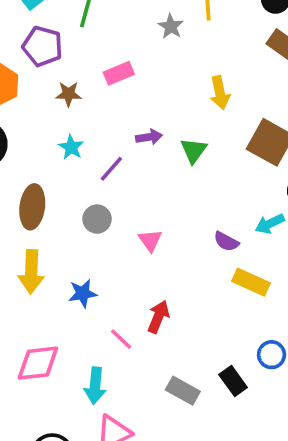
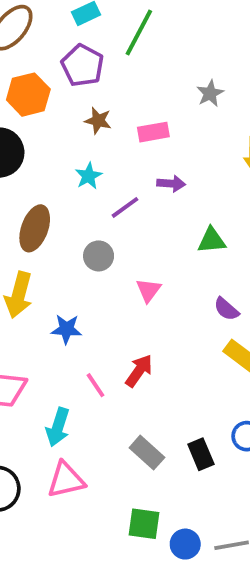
gray star: (171, 26) -> (210, 93), moved
pink rectangle: (119, 73) -> (153, 132), moved
green triangle: (194, 150) -> (212, 240), moved, turned 36

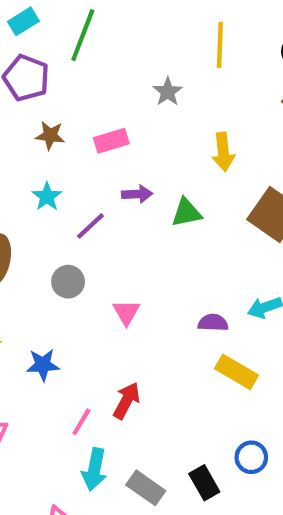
green triangle: (212, 240) -> (186, 213), moved
purple semicircle: (226, 309) -> (213, 323), turned 148
pink line: (96, 385) -> (81, 422), turned 72
cyan arrow: (58, 427) -> (94, 469), moved

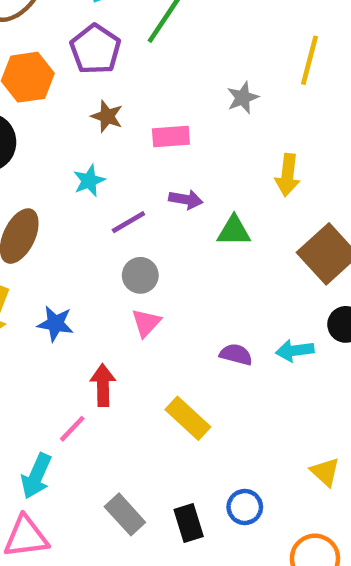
gray circle: (68, 282) -> (140, 275), moved
blue star: (43, 365) -> (55, 324), moved
yellow rectangle: (236, 372) -> (188, 418), moved
red arrow: (127, 401) -> (103, 385), moved, turned -42
cyan arrow: (94, 469) -> (36, 476), moved

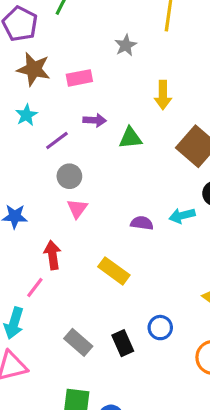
brown star: (107, 116) -> (34, 69), size x1.5

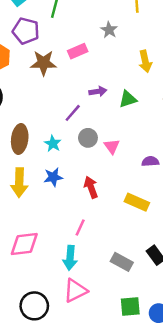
pink rectangle: (79, 78) -> (78, 51), moved
cyan star: (26, 115) -> (53, 144), moved
pink triangle: (77, 209) -> (112, 146), moved
red arrow: (53, 255) -> (91, 187), moved

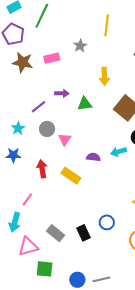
yellow rectangle: (137, 202) -> (71, 176), moved
pink triangle: (75, 291) -> (28, 247), moved
green square: (130, 307) -> (45, 269), moved

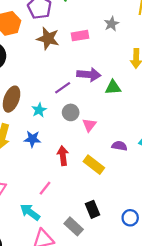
purple arrow: (62, 93) -> (89, 75), size x1.5
cyan arrow: (15, 222) -> (30, 212), turned 108
black rectangle: (83, 233) -> (93, 209), moved

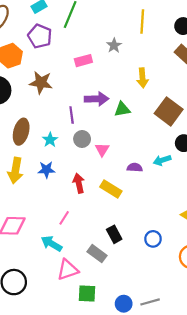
brown star: (48, 38) -> (41, 83), moved
purple line: (63, 88) -> (72, 115), turned -56

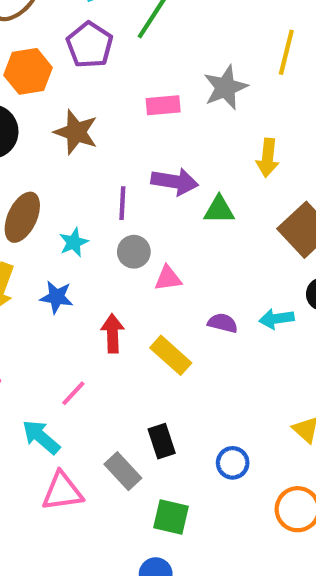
gray star: (114, 45) -> (225, 87), size x1.5
pink triangle: (102, 150) -> (168, 278), turned 40
green square: (87, 294) -> (171, 517), moved

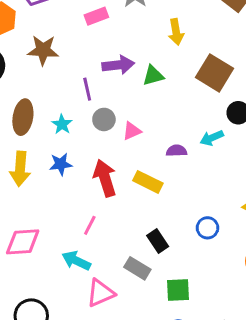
red arrow: (113, 333) -> (105, 178), size x1.4
blue circle: (233, 463) -> (207, 228), moved

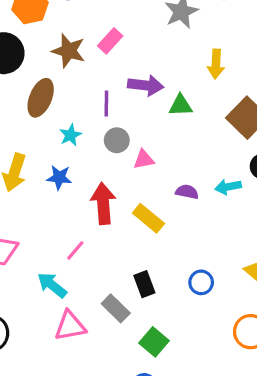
pink rectangle: (96, 16) -> (110, 41), moved, turned -40
brown ellipse: (23, 117) -> (41, 98), moved
green square: (178, 290) -> (154, 342), turned 30

